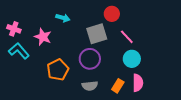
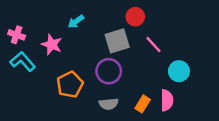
cyan arrow: (63, 18) -> (76, 22), turned 128
cyan circle: (132, 59) -> (179, 71), moved

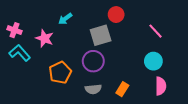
pink line: (154, 45) -> (155, 31), moved
pink semicircle: (167, 100) -> (161, 86), moved

